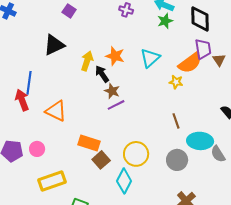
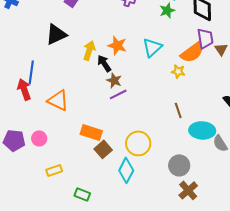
gray circle: (177, 160) -> (179, 165), moved
yellow rectangle: (52, 181) -> (54, 170), size x0.6

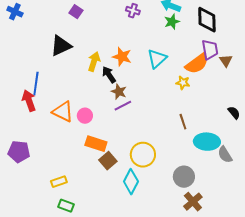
pink circle: (39, 138) -> (85, 116), moved
green rectangle: (82, 194) -> (66, 206), moved

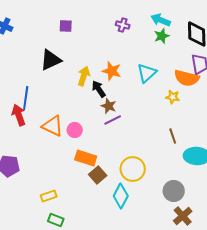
purple square: (76, 12) -> (66, 26), turned -32
orange semicircle: (197, 64) -> (187, 78), turned 50

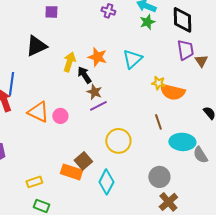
orange semicircle: (187, 78) -> (172, 92), moved
orange rectangle: (86, 158) -> (71, 172), moved
yellow circle: (133, 169) -> (118, 141), moved

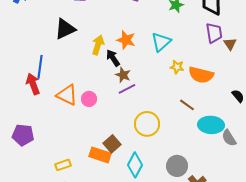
yellow star: (158, 83) -> (177, 67), moved
brown line: (158, 122) -> (187, 105), turned -35
gray circle: (159, 177) -> (177, 166), moved

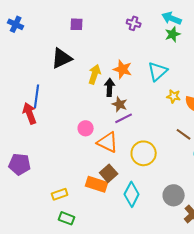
black arrow: (113, 58) -> (110, 87), turned 36
orange triangle: (67, 95) -> (108, 142), moved

